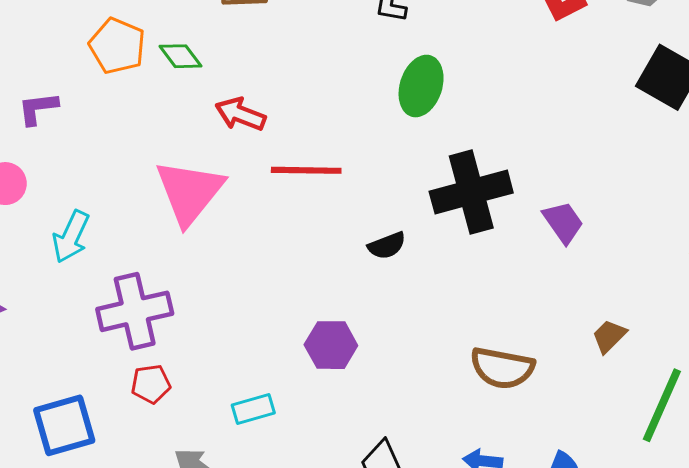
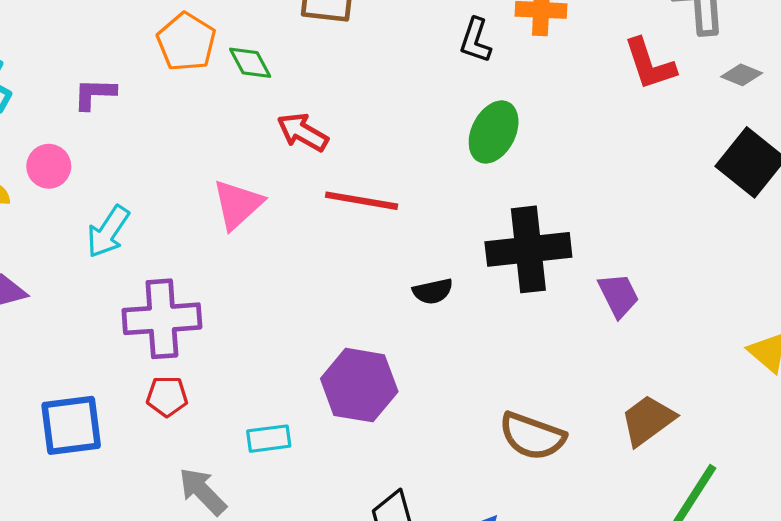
pink triangle: (189, 192) -> (238, 204), size x0.7
brown trapezoid: (609, 336) -> (648, 420), size x1.5
purple hexagon: (331, 345) -> (359, 385), size x1.4

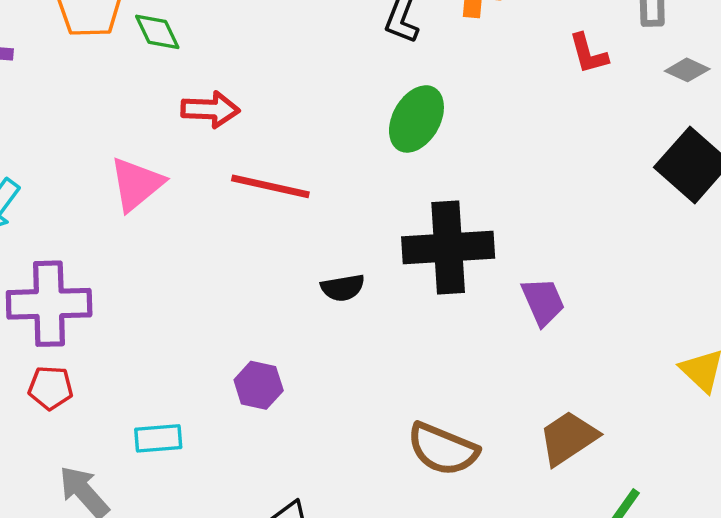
red L-shape: (650, 64) -> (588, 54), size x0.7
red arrow: (303, 132) -> (210, 109), turned 150
purple hexagon: (359, 385) -> (259, 385), size x0.6

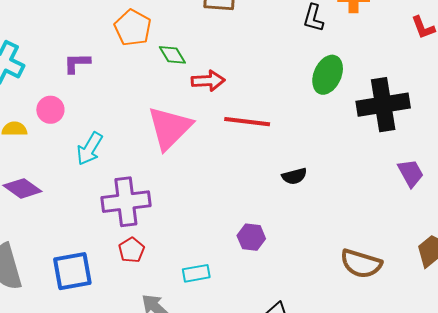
green diamond: (157, 32) -> (172, 55), moved
pink triangle: (136, 184) -> (170, 128), size x1.4
black cross: (448, 247) -> (383, 105), moved
red pentagon: (51, 388) -> (131, 250), turned -30

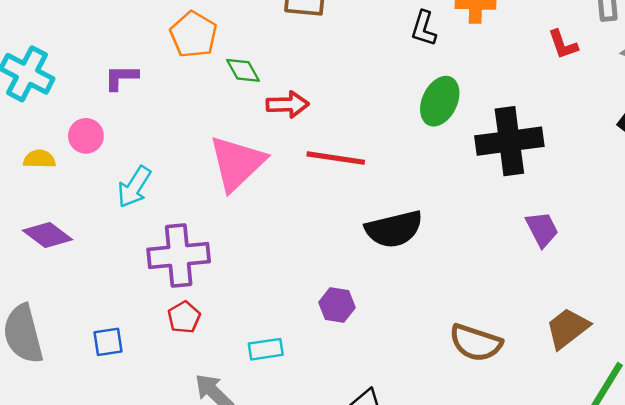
black semicircle: (294, 176) -> (394, 229), size x1.8
blue square: (72, 271) -> (108, 342), size x0.6

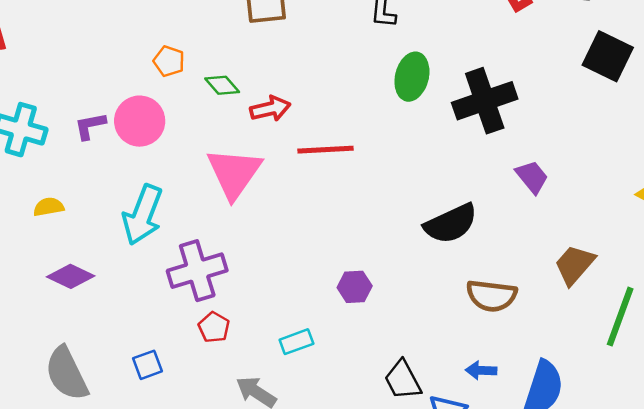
orange pentagon: (193, 35) -> (169, 61), size x0.7
purple L-shape: (121, 77) -> (90, 126), moved
pink circle: (86, 136) -> (140, 121), moved, size x1.5
cyan arrow: (134, 187) -> (143, 215), size x1.4
black semicircle: (394, 229) -> (451, 224), moved

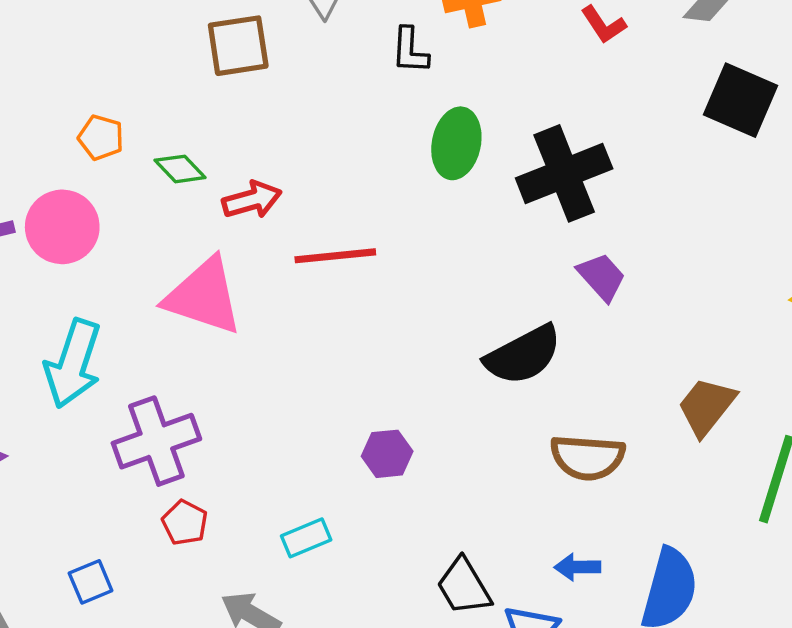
pink triangle: (234, 173) -> (204, 296), turned -44
purple trapezoid: (532, 177) -> (602, 277), moved

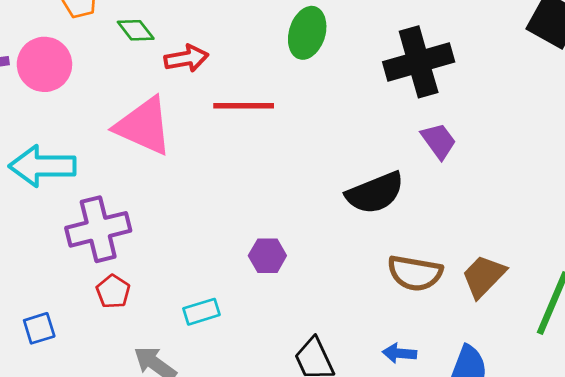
green ellipse: (456, 143) -> (307, 33), moved
cyan arrow: (73, 364) -> (42, 166), turned 66
brown trapezoid: (706, 406) -> (484, 276), moved

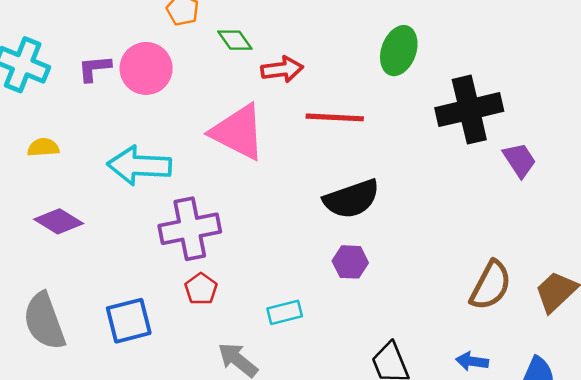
black cross: (419, 62) -> (469, 110), moved
black semicircle: (375, 193) -> (352, 199), moved
brown semicircle: (415, 273) -> (491, 285), turned -75
blue square: (39, 328) -> (129, 321), size x1.5

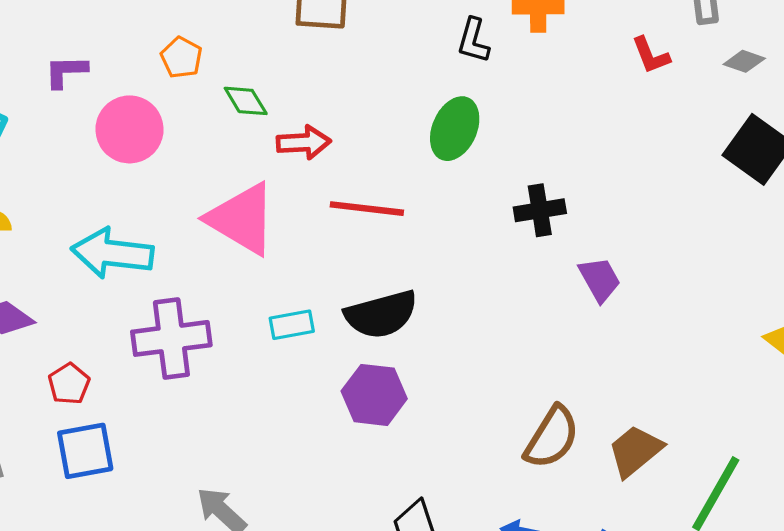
purple L-shape: (94, 68) -> (66, 71), moved
black cross: (469, 110) -> (540, 210), size x0.6
purple hexagon: (350, 262) -> (374, 395), size x1.4
red pentagon: (201, 289) -> (69, 384), moved
cyan rectangle: (285, 312) -> (292, 325), moved

